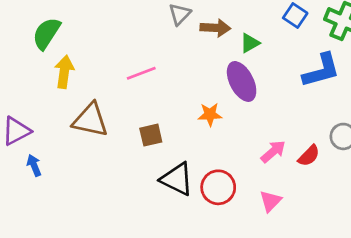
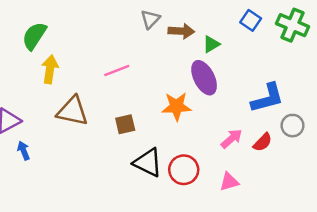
blue L-shape: (321, 70) -> (267, 98), moved
orange star: (210, 114) -> (177, 106), size x1.4
pink triangle: (270, 201) -> (229, 182), turned 30

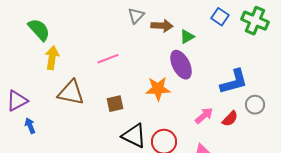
green semicircle: (34, 36) -> (39, 30), turned 105

